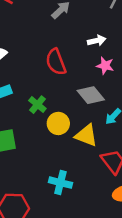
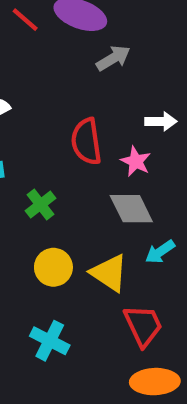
pink star: (105, 66) -> (136, 161), moved
yellow circle: (58, 123) -> (53, 267), moved

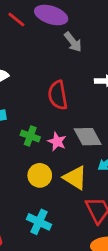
gray arrow: (113, 58) -> (73, 42), turned 85
pink star: (136, 161) -> (57, 142), moved
green cross: (41, 205) -> (30, 136), turned -30

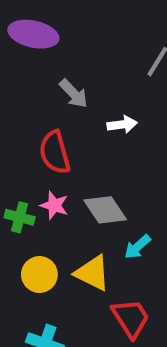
gray arrow: (73, 42) -> (74, 94), moved
pink star: (57, 142) -> (54, 205), moved

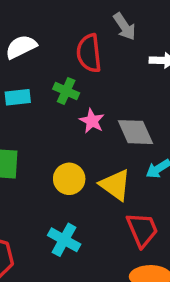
red semicircle: (55, 152) -> (89, 53), moved
green cross: (20, 217) -> (66, 91), moved

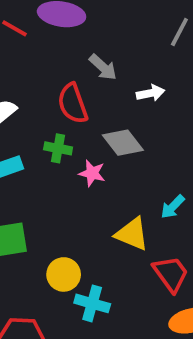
gray diamond: (135, 132) -> (123, 143), moved
yellow circle: (69, 179) -> (64, 274), moved

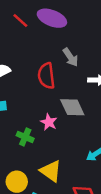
green cross: (58, 148) -> (25, 137), moved
yellow triangle: (132, 234) -> (51, 171), moved

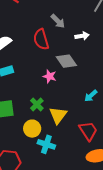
green cross: (25, 137) -> (37, 104), moved, turned 32
yellow triangle: (51, 171) -> (58, 115), turned 42

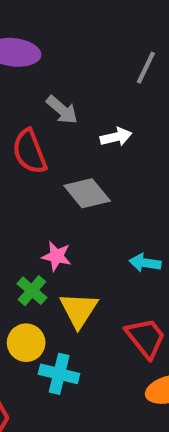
pink star: (50, 76) -> (57, 256), moved
cyan arrow: (91, 96) -> (145, 263), turned 56

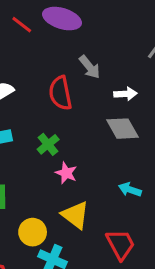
gray diamond: (87, 193) -> (122, 129), moved
green cross: (32, 291) -> (48, 144), moved
yellow triangle: (79, 310) -> (75, 215), turned -36

